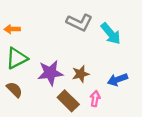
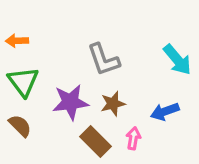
gray L-shape: (79, 22) -> (103, 60), moved, turned 45
cyan arrow: (111, 34) -> (177, 60), moved
green triangle: (17, 58) -> (23, 82), turned -40

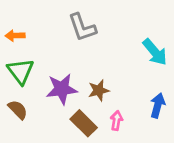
gray L-shape: (103, 60) -> (82, 27), moved
blue arrow: (165, 112) -> (158, 105), moved, turned 125

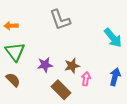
purple star: (62, 89) -> (45, 65), size x0.7
pink arrow: (116, 121) -> (86, 79), moved

